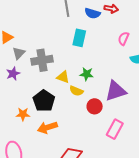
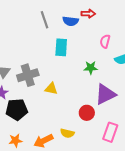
green star: (87, 74) -> (91, 68), moved
yellow semicircle: (76, 91) -> (67, 133), moved
black pentagon: (44, 101) -> (17, 109), moved, turned -30
orange star: (23, 114) -> (15, 141), moved

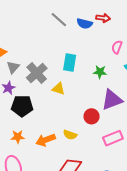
gray line: (44, 20) -> (59, 20), turned -36
cyan rectangle: (61, 47) -> (70, 63), moved
gray cross: (28, 75) -> (37, 73), turned -30
pink rectangle: (110, 132) -> (113, 138), turned 42

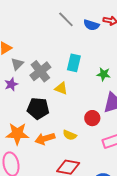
black pentagon: (22, 106) -> (38, 108), moved
orange star: (18, 137) -> (17, 134), size x1.6

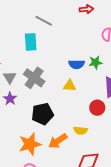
blue semicircle: (91, 25) -> (77, 64), moved
cyan rectangle: (74, 63) -> (31, 42), moved
yellow triangle: (61, 88) -> (70, 86), moved

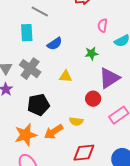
blue semicircle: (77, 64) -> (55, 44), moved, turned -35

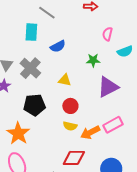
red circle: (93, 99) -> (70, 106), moved
orange arrow: (54, 132) -> (90, 132), moved
orange star: (26, 135) -> (18, 133), turned -30

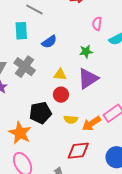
purple triangle: (108, 87) -> (88, 79), moved
black pentagon: (34, 105) -> (40, 113), moved
red circle: (70, 106) -> (61, 95), moved

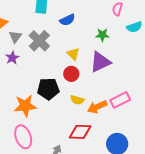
yellow triangle: (60, 75) -> (73, 54), turned 32
orange star: (20, 133) -> (25, 106), turned 30

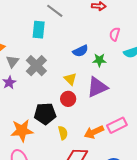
blue semicircle: (67, 20) -> (80, 51), moved
yellow semicircle: (77, 100) -> (63, 133), moved, turned -120

